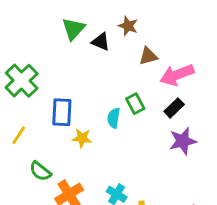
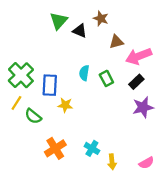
green cross: (22, 81) -> (21, 75), moved
cyan semicircle: (114, 118) -> (84, 73), moved
green semicircle: (40, 171) -> (33, 116), moved

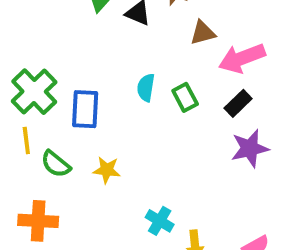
yellow line: (16, 103) -> (26, 141), turned -40
yellow star: (65, 105) -> (107, 170), moved
orange cross: (55, 148) -> (38, 221), moved, turned 35

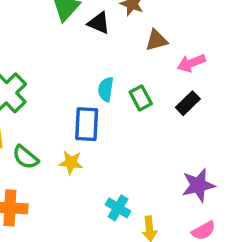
pink arrow: (242, 58) -> (191, 63), size x0.7
blue rectangle: (85, 109) -> (87, 124), moved
purple star: (250, 148) -> (198, 185), moved

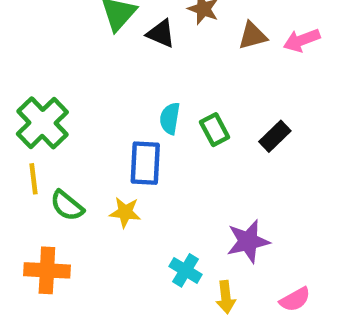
brown triangle: (156, 40) -> (253, 36), moved
pink arrow: (191, 63) -> (302, 40), moved
purple star: (198, 185) -> (248, 241), moved

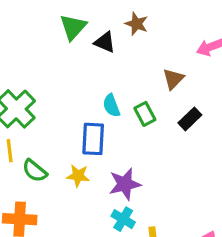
brown triangle: (253, 36) -> (173, 79), moved, turned -30
cyan semicircle: (170, 118) -> (111, 106), turned -30
purple star: (248, 241) -> (125, 184), moved

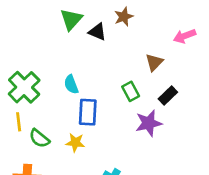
brown star: (136, 24) -> (124, 17), turned 30
cyan semicircle: (111, 106) -> (71, 84), moved
purple star: (125, 184) -> (149, 123), moved

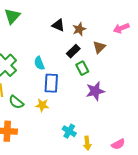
brown star: (124, 17) -> (79, 29), moved
green triangle: (71, 19) -> (12, 16), moved
black rectangle: (168, 96) -> (73, 51), moved

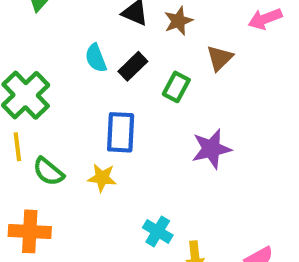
black rectangle: (73, 51) -> (133, 66), moved
cyan semicircle: (39, 63) -> (96, 58), moved
green rectangle: (82, 68) -> (176, 87), moved, turned 56

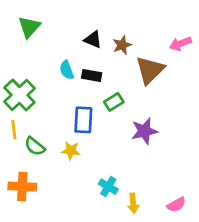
brown triangle: (220, 58) -> (150, 70), size x1.6
black rectangle: (133, 66) -> (92, 76), turned 54
green rectangle: (176, 87) -> (114, 102), moved, turned 30

